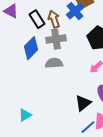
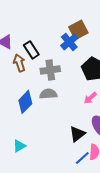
brown arrow: (54, 19) -> (19, 63), moved
blue diamond: (31, 48) -> (25, 102), moved

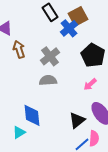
black rectangle: (31, 50) -> (50, 12), moved
gray cross: (50, 70) -> (50, 56), turned -30
blue diamond: (25, 102) -> (32, 115), moved, turned -50

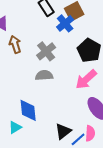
pink arrow: (90, 84) -> (86, 79), size x1.6
black triangle: (77, 120) -> (63, 131), moved

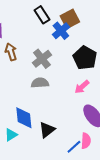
pink arrow: (86, 79) -> (82, 87), size x0.7
black triangle: (63, 131) -> (47, 130), moved

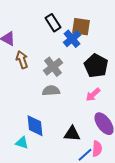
brown square: (70, 19) -> (81, 27), turned 36
black triangle: (47, 130) -> (72, 134), moved, turned 42
cyan triangle: (11, 135) -> (22, 143), turned 48

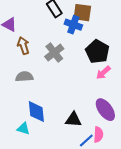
blue cross: (72, 39) -> (73, 25), turned -30
gray semicircle: (51, 91) -> (24, 77), moved
pink arrow: (93, 95) -> (103, 73), moved

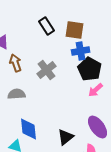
blue cross: (73, 25) -> (81, 51), moved, turned -30
black triangle: (73, 120) -> (66, 137), turned -42

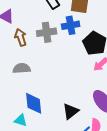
blue cross: (81, 51) -> (71, 25), moved
gray cross: (47, 70) -> (47, 32), moved, turned 30

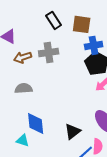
blue cross: (71, 25) -> (94, 45), moved
brown arrow: (21, 37) -> (23, 57), turned -90

